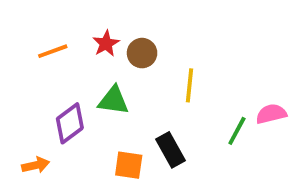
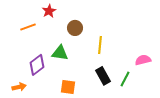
red star: (106, 44) -> (49, 11), moved
green line: (237, 131) -> (125, 79), moved
black rectangle: (170, 150) -> (103, 76), moved

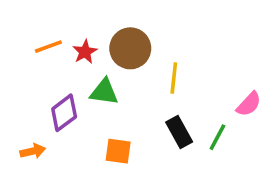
red star: (49, 11) -> (85, 52), moved
brown circle: (75, 28) -> (130, 48), size x1.5
pink semicircle: (143, 60) -> (249, 104), turned 147

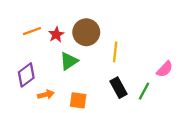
green triangle: (104, 92) -> (69, 61), turned -42
purple diamond: (64, 113) -> (26, 75), moved
orange arrow: (33, 151) -> (46, 95), moved

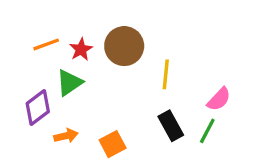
green triangle: (69, 61) -> (69, 83), moved
pink semicircle: (165, 69) -> (219, 99), moved
orange square: (78, 100) -> (113, 144), turned -36

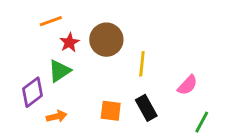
orange line: (46, 44) -> (51, 21), moved
green line: (207, 131) -> (202, 122), moved
orange square: (113, 144) -> (111, 111), moved, turned 35

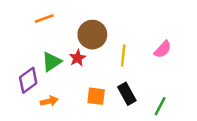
red star: (69, 42) -> (78, 58), moved
pink semicircle: (187, 85) -> (163, 49), moved
green line: (202, 122) -> (160, 106), moved

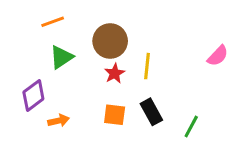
pink semicircle: (163, 49) -> (218, 56), moved
red star: (78, 58) -> (115, 73), moved
green triangle: (52, 62) -> (61, 57), moved

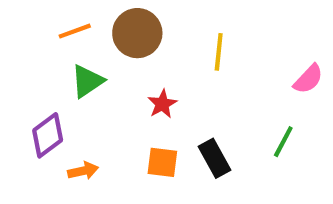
brown circle: (110, 41) -> (137, 33), moved
yellow line: (147, 66) -> (219, 52), moved
green line: (191, 127) -> (283, 142), moved

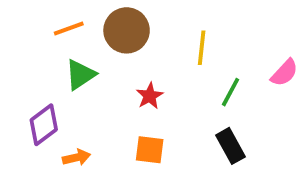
green line: (283, 142) -> (231, 92), moved
black rectangle: (214, 158) -> (231, 146), moved

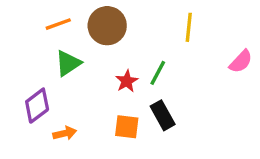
yellow line: (202, 48) -> (189, 27), moved
green line: (231, 92) -> (158, 73), moved
black rectangle: (231, 146) -> (163, 115), moved

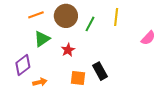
green line: (158, 73) -> (90, 24), moved
red star: (127, 81) -> (68, 50), moved

